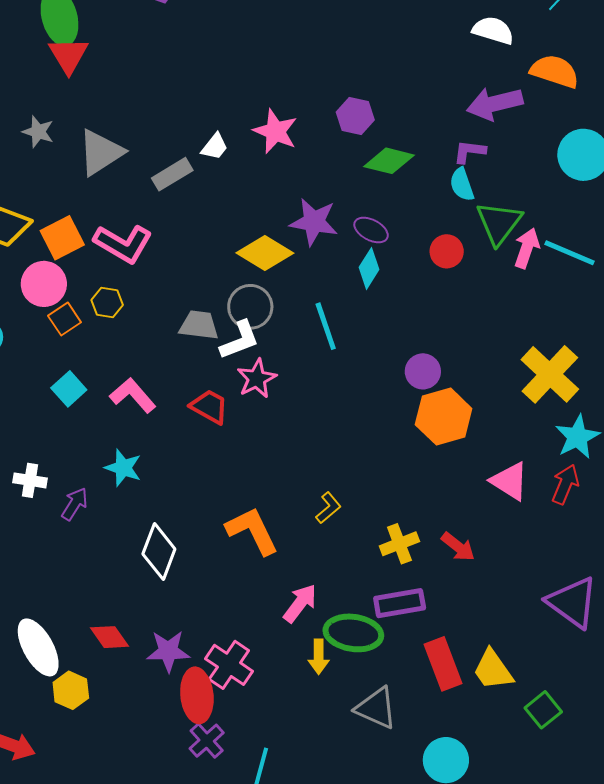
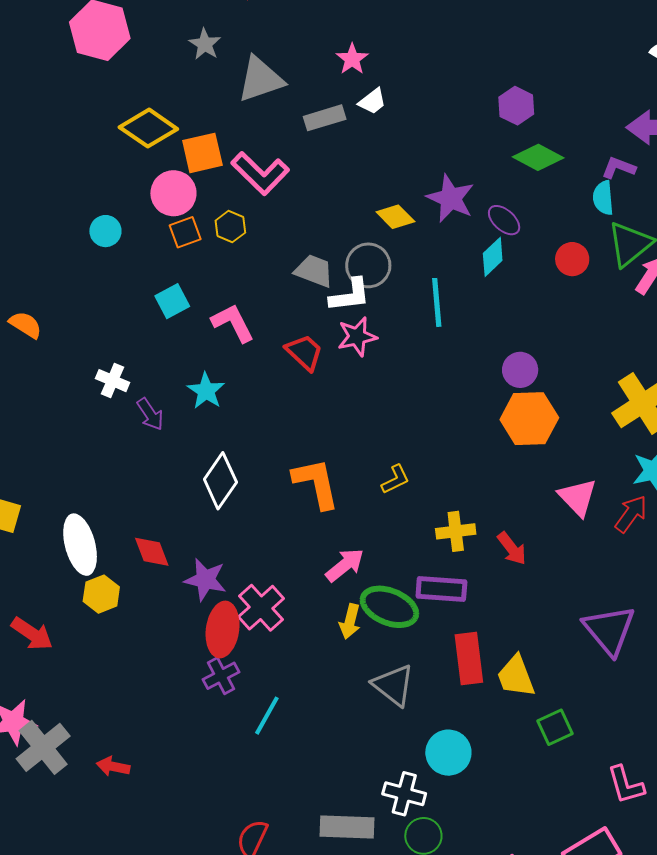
pink star: (275, 131) -> (352, 59), moved, size x0.7
yellow diamond: (265, 253) -> (395, 217), size x0.7
purple arrow: (75, 504) -> (150, 414), turned 100

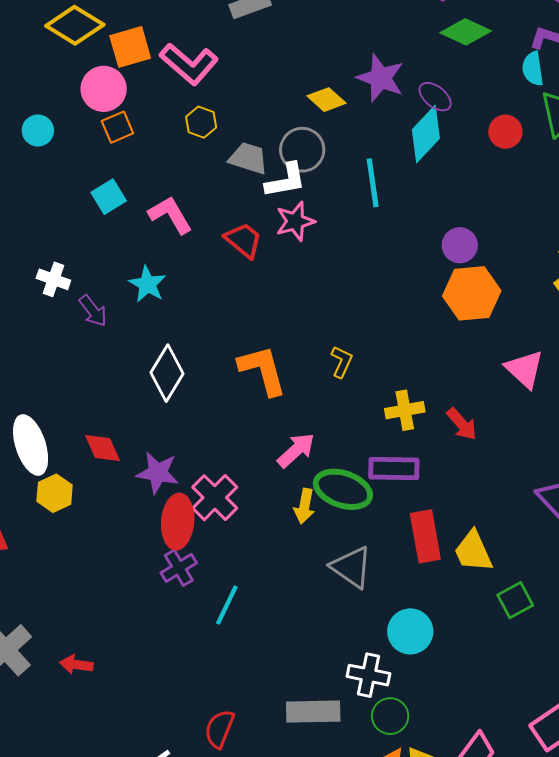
yellow hexagon: (230, 227) -> (201, 122), moved
cyan diamond: (493, 257) -> (426, 134), size x1.4
yellow L-shape: (395, 479) -> (342, 362), turned -36

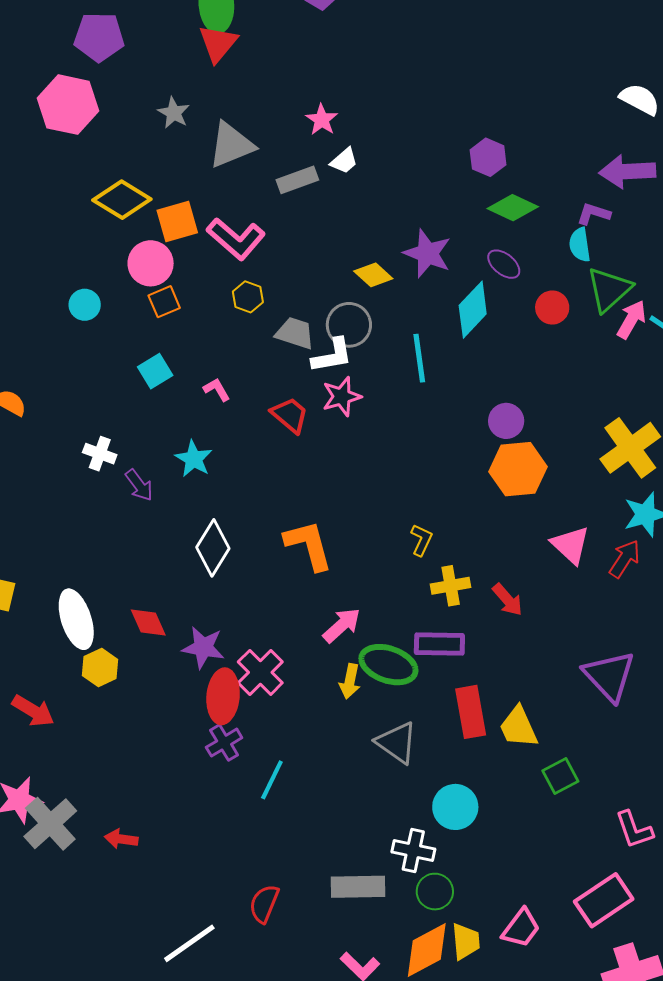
purple ellipse: (435, 97) -> (504, 264), moved
pink L-shape: (170, 215) -> (217, 390), size x0.6
yellow L-shape: (342, 362) -> (421, 540), moved

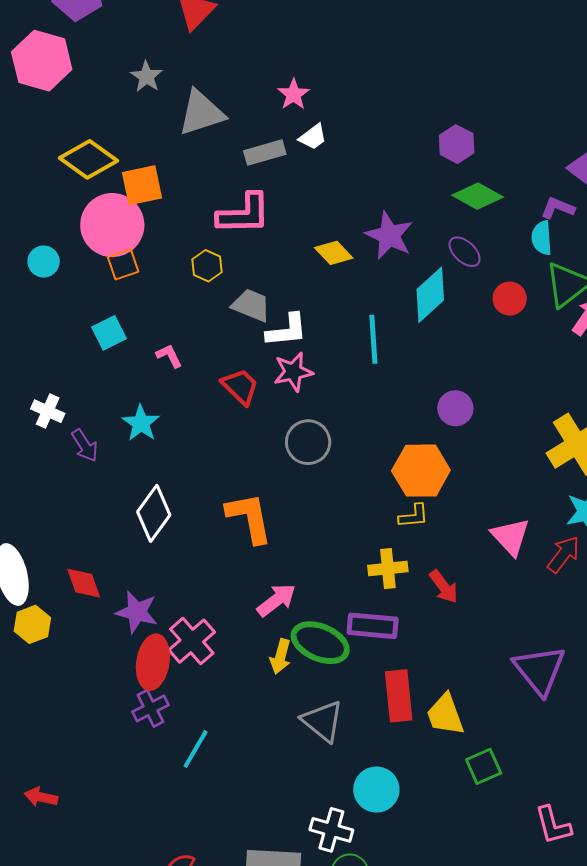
pink L-shape: (236, 239) -> (244, 214), moved, turned -46
pink circle: (151, 263) -> (112, 225), size x1.4
gray circle: (349, 325) -> (308, 442), moved
orange hexagon: (518, 469) -> (421, 471), moved
yellow L-shape: (421, 540) -> (414, 516), moved, turned 56

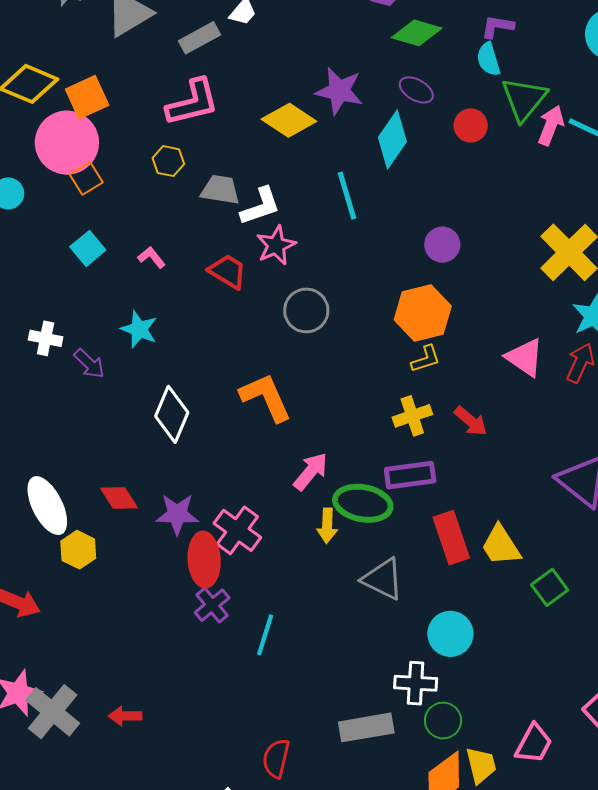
yellow diamond: (334, 253) -> (289, 120), size x1.4

